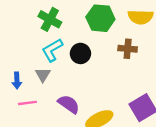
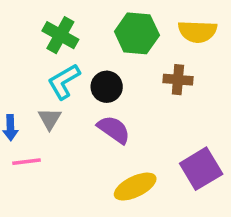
purple semicircle: (69, 104) -> (114, 130), moved

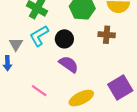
gray triangle: (50, 119) -> (16, 44), moved
pink line: (26, 162) -> (39, 91), moved, turned 42

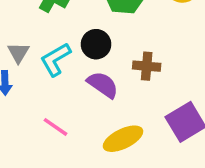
brown cross: (107, 35) -> (147, 66), moved
cyan L-shape: (39, 36) -> (56, 59), moved

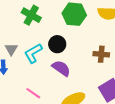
brown cross: (147, 66) -> (101, 54), moved

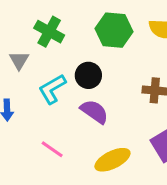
gray triangle: (11, 49) -> (19, 60), moved

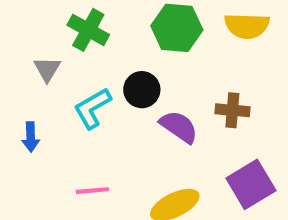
purple semicircle: (94, 112) -> (179, 127), moved
pink line: (52, 149) -> (92, 191), turned -40

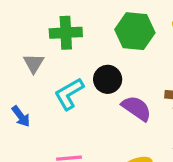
green cross: (88, 30) -> (66, 33), turned -32
blue arrow: (31, 137) -> (21, 116), turned -35

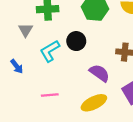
purple semicircle: (137, 108) -> (99, 73), moved

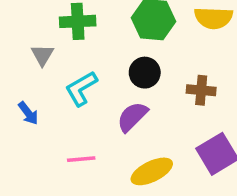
black circle: (76, 41) -> (145, 73), moved
purple semicircle: (99, 73) -> (132, 117), moved, turned -80

